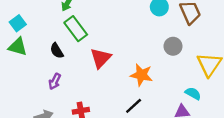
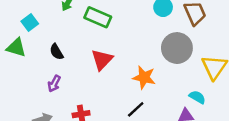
cyan square: (18, 23) -> (30, 23), moved
green rectangle: (76, 29) -> (98, 17), moved, turned -30
gray circle: (173, 46) -> (177, 48), size x1.6

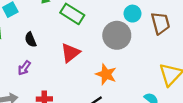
gray circle: (177, 48) -> (117, 35), moved

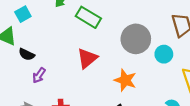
cyan circle: (132, 14) -> (164, 54), moved
black semicircle: (31, 40) -> (27, 54), moved, turned -40

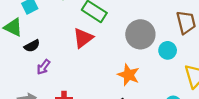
black semicircle: (27, 54) -> (32, 46), turned -56
red triangle: (87, 58) -> (83, 38), moved

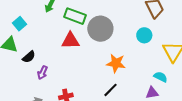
gray circle: (140, 34) -> (100, 29), moved
red triangle: (83, 38) -> (70, 41), turned 48

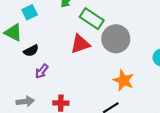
red triangle: (70, 41) -> (80, 44), turned -30

